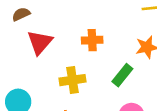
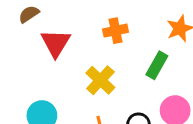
yellow cross: (73, 80) -> (100, 80), turned -30

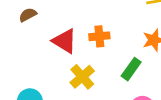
red triangle: (56, 43) -> (65, 41), moved, turned -36

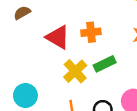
green rectangle: (131, 69) -> (105, 64), moved, turned 30

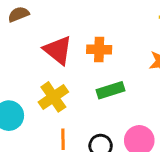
yellow cross: (75, 71) -> (53, 97), moved

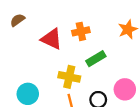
yellow cross: (53, 97) -> (69, 77), moved, turned -30

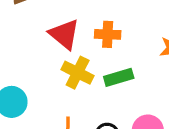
yellow cross: (69, 77) -> (78, 73), moved

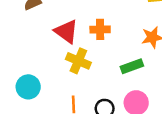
green rectangle: (119, 77) -> (132, 66), moved

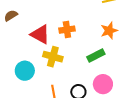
cyan circle: (28, 87) -> (25, 71), moved

